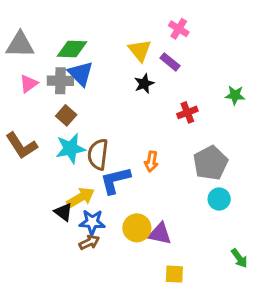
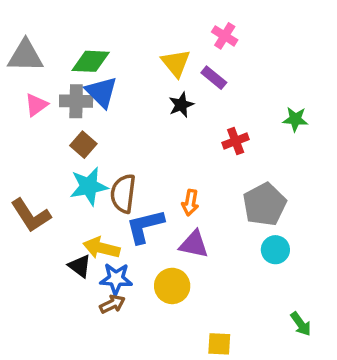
brown L-shape: (21, 146) -> (31, 215), moved
yellow arrow: (81, 198) -> (101, 248), turned -136
purple triangle: (160, 234) -> (194, 244), moved

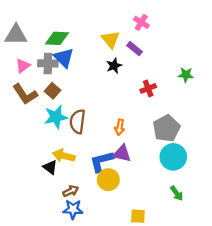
brown L-shape: (31, 215) -> (25, 94), moved
blue L-shape: (145, 226) -> (101, 161), moved
cyan circle: (275, 250) -> (173, 157), size x1.5
blue star: (116, 279) -> (73, 209), moved
green arrow: (301, 324) -> (177, 193), moved

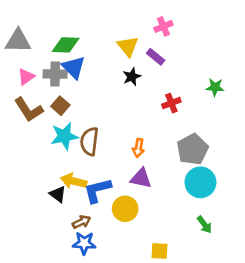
pink cross: (141, 22) -> (163, 26), turned 35
blue L-shape: (101, 161) -> (97, 190), moved

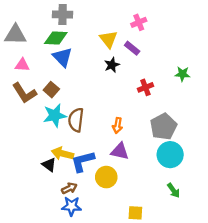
gray cross: (55, 74) -> (63, 15), moved
pink triangle: (26, 77) -> (22, 65), turned 40

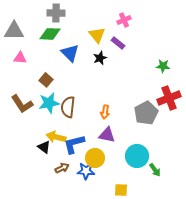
blue triangle: (63, 57) -> (70, 53), moved
red cross: (145, 87) -> (169, 98), moved, size x1.6
brown L-shape: (24, 93) -> (22, 104), moved
cyan circle: (170, 155) -> (137, 156), moved
blue star: (71, 206) -> (86, 171), moved

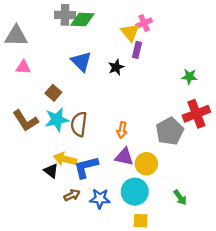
green diamond: (50, 34) -> (82, 20), moved
yellow triangle: (97, 35) -> (130, 32), moved
purple rectangle: (118, 43) -> (137, 50), turned 64
cyan circle: (137, 156) -> (135, 192), moved
yellow circle: (95, 158) -> (146, 164), moved

